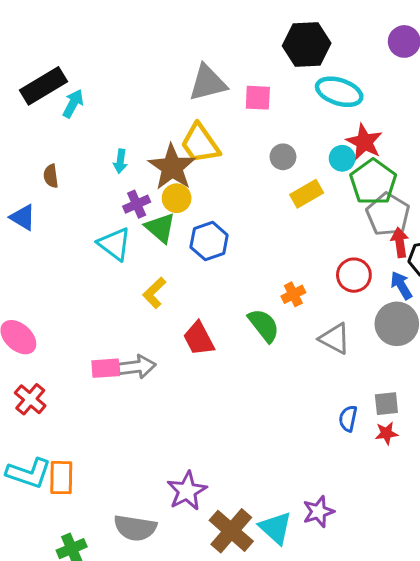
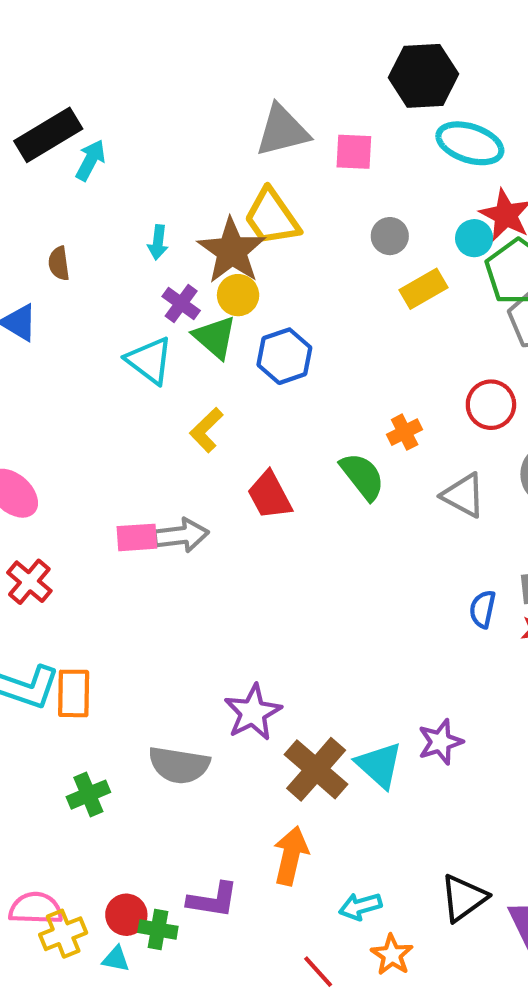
purple cross: (137, 204) -> (181, 304), turned -30

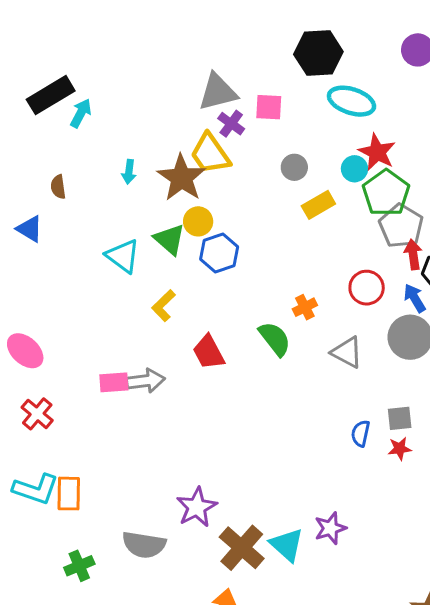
yellow circle: (238, 295) -> (198, 221), moved
purple cross: (181, 304) -> (231, 124), moved

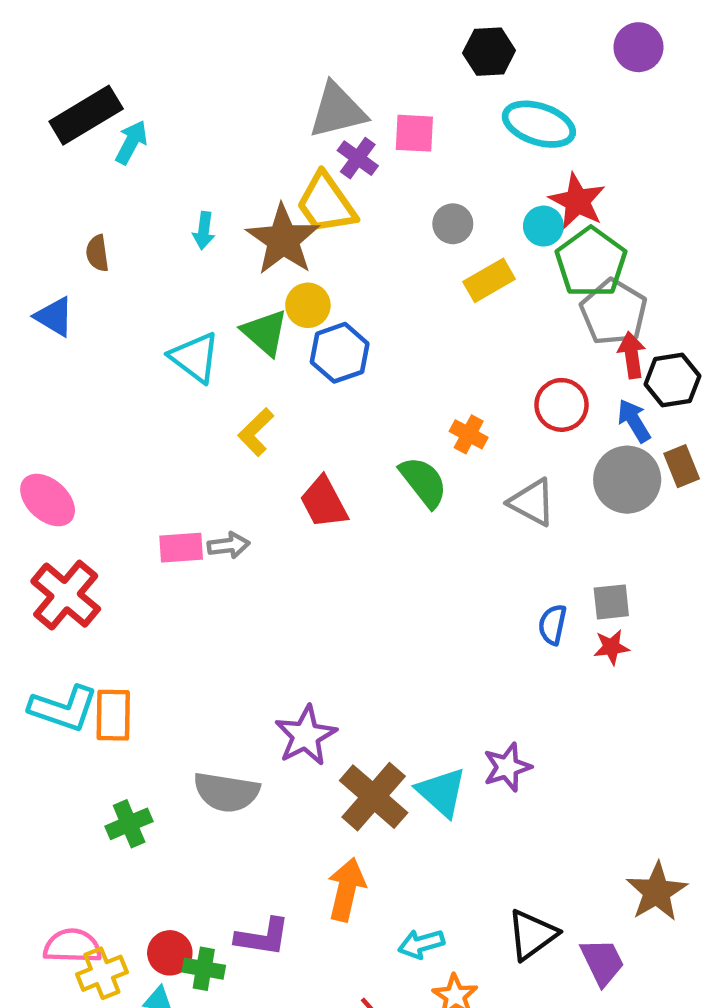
black hexagon: (318, 53) -> (489, 52), size x0.7
orange cross: (305, 307) -> (469, 434), turned -35
gray arrow: (145, 381) -> (229, 545), size x0.7
red cross: (37, 414) -> (66, 595), size x1.4

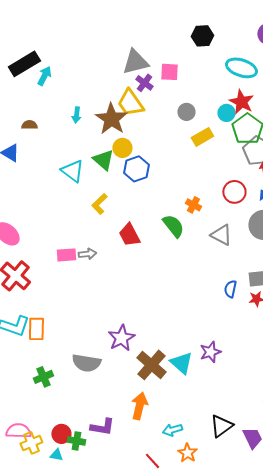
cyan ellipse: (539, 124) -> (241, 68), moved
brown semicircle: (97, 253) -> (29, 125), turned 98

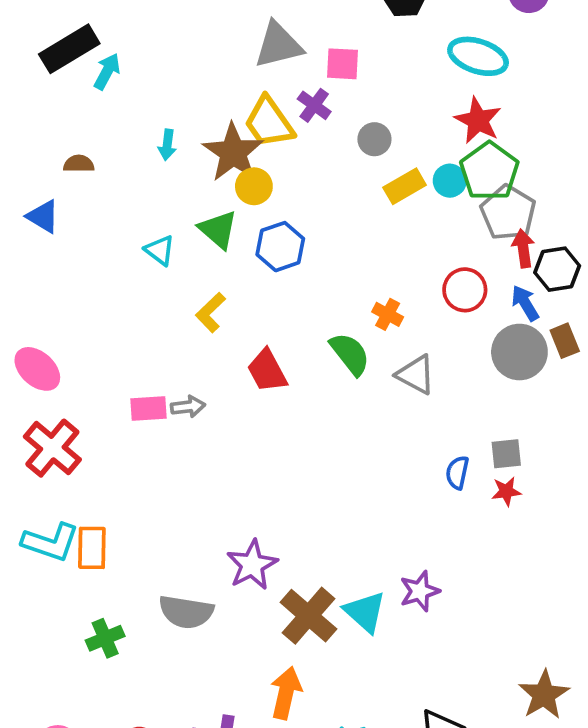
purple cross: (144, 83) -> (314, 105), moved
cyan circle: (226, 113) -> (450, 181), moved
yellow circle: (122, 148) -> (254, 186), moved
cyan triangle: (72, 171) -> (160, 250), size x0.7
gray triangle: (221, 235) -> (416, 375), moved

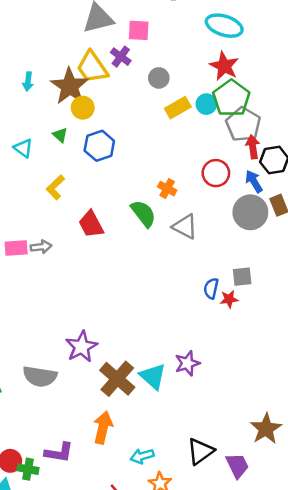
green triangle: (218, 230) -> (60, 135), size x0.6
red star: (506, 491) -> (229, 299), moved

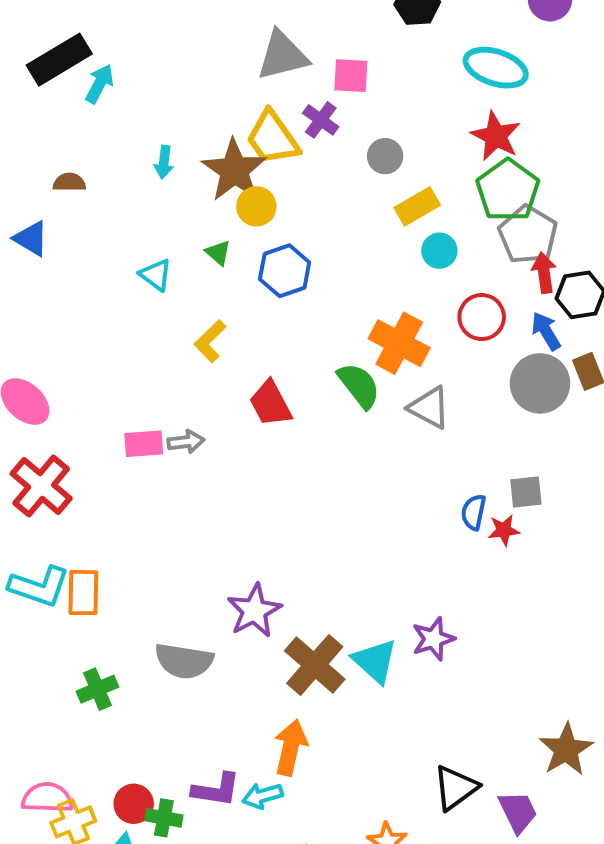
cyan circle: (206, 104) -> (439, 251), moved
orange cross: (167, 189) -> (399, 343), size x1.8
cyan arrow: (142, 456) -> (262, 796), moved

